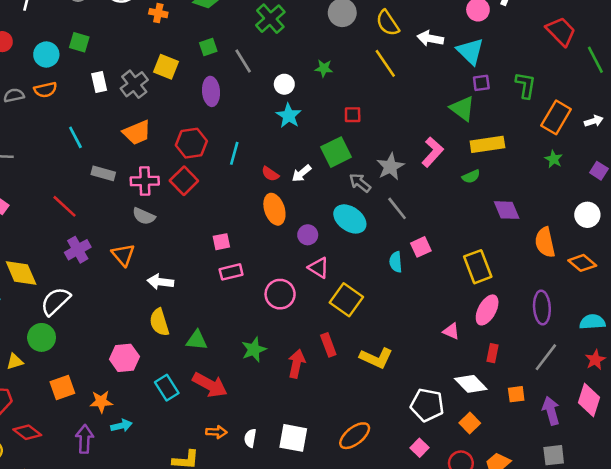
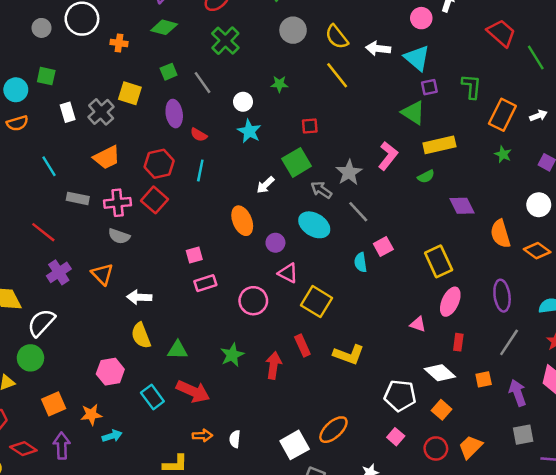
red semicircle: (270, 174) -> (199, 135), moved
white square: (293, 438) -> (295, 445), moved, turned -36
purple arrow: (85, 439) -> (62, 446), moved

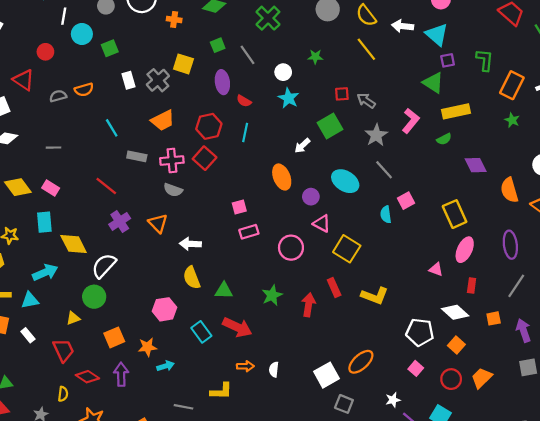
green square: (46, 76) -> (110, 48), turned -35
cyan circle: (16, 90) -> (82, 34), moved
gray arrow: (321, 190) -> (366, 101), moved

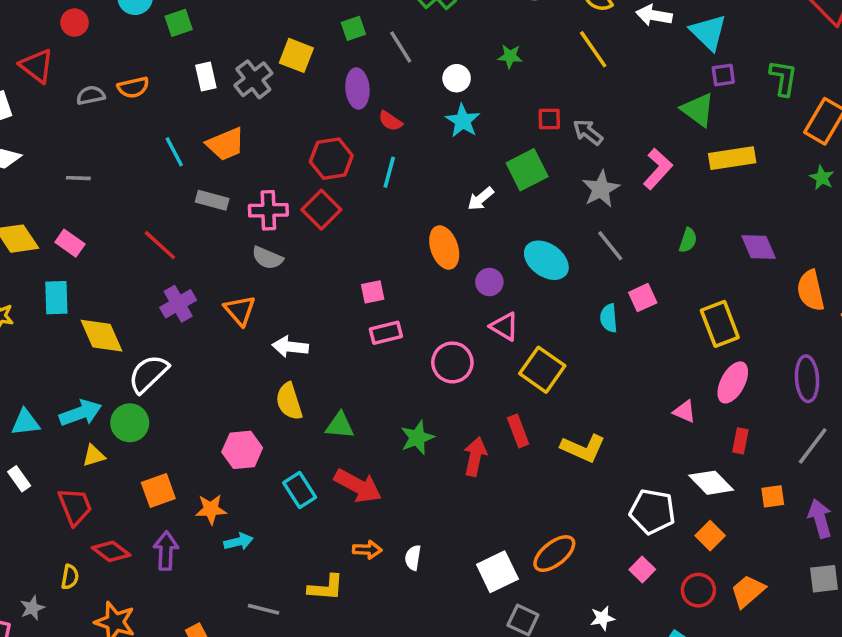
orange trapezoid: (163, 120) -> (226, 144), moved
green semicircle: (444, 139) -> (688, 240), moved, turned -48
cyan arrow: (45, 272) -> (80, 413), moved

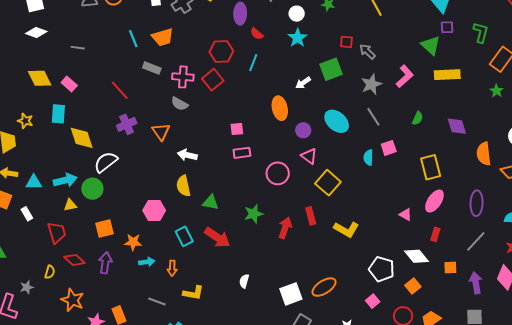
orange arrow: (367, 550) -> (172, 268), moved, turned 84

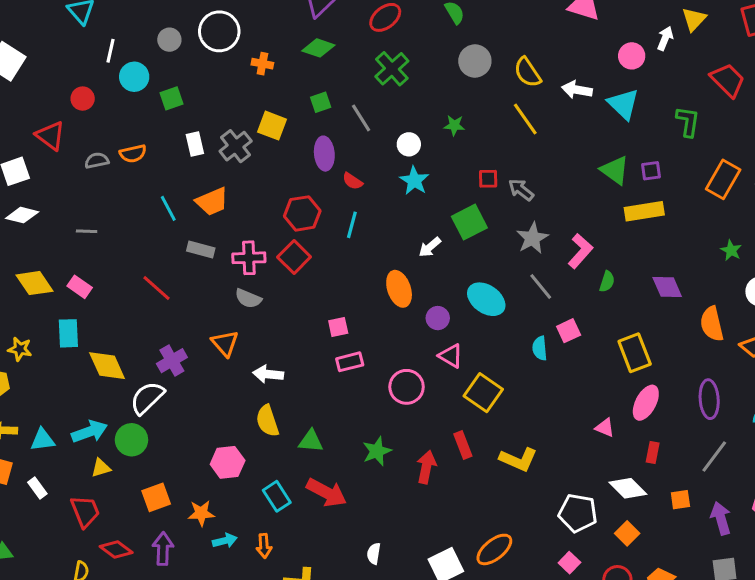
purple square: (447, 27) -> (651, 171), moved
green L-shape: (481, 32) -> (688, 122), moved
pink L-shape: (405, 76) -> (580, 251), moved
green star: (497, 91) -> (731, 250), moved
purple cross: (127, 124) -> (172, 361), moved

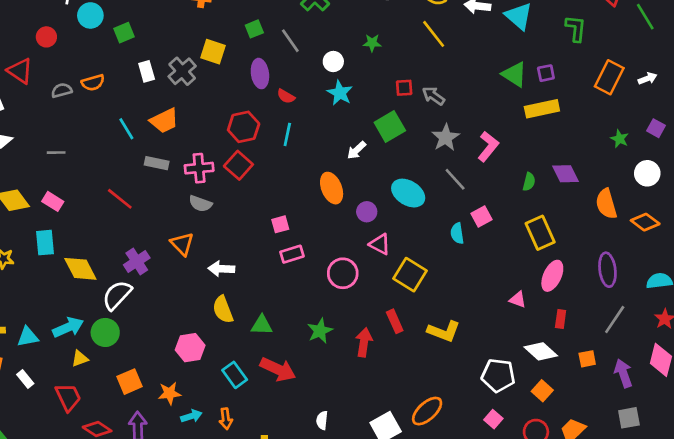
green semicircle: (607, 282) -> (529, 182), moved

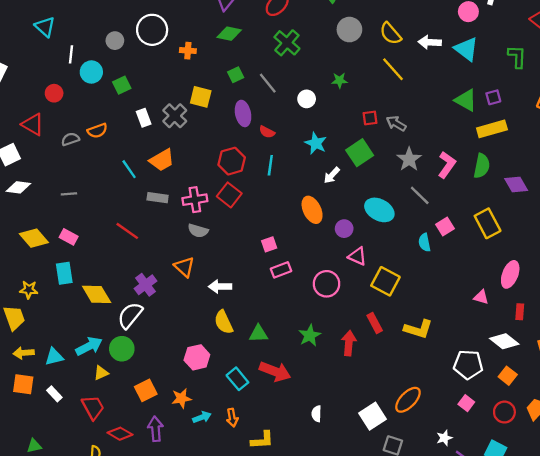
cyan star: (340, 93) -> (316, 143), moved
green semicircle: (529, 182) -> (482, 166), moved, size x1.5
yellow rectangle: (540, 233) -> (488, 223), moved

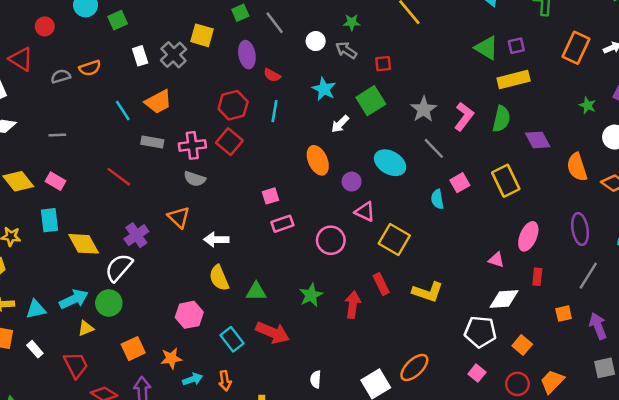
gray arrow: (396, 123) -> (346, 50), moved
white diamond: (504, 341) -> (504, 299), moved, turned -44

